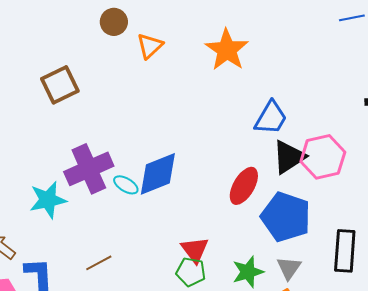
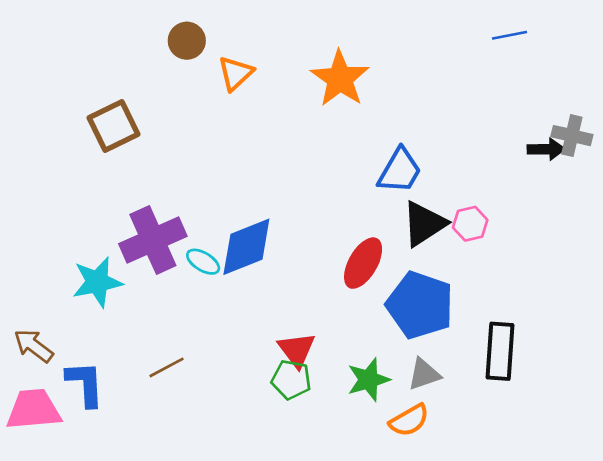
pink hexagon: (323, 157) -> (470, 224), size x0.6
gray triangle: (289, 268) -> (424, 374), turned 36

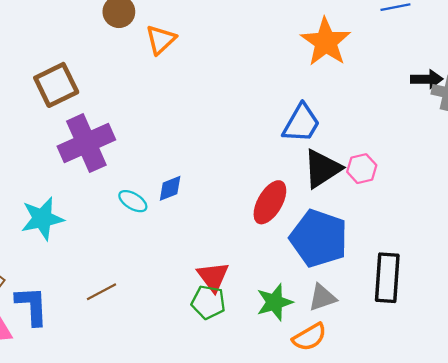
orange star: (340, 79) -> (326, 42), moved
black arrow: (546, 149) -> (427, 79), moved
purple cross: (153, 240) -> (86, 143), moved
blue diamond: (246, 247) -> (170, 188), size x0.5

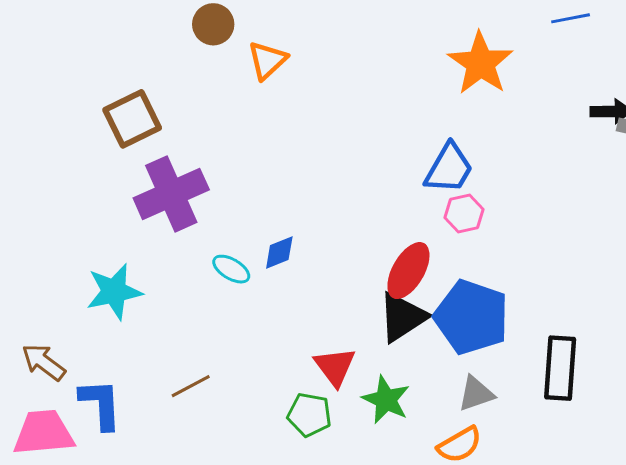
black triangle: (322, 169) -> (402, 317), moved
pink hexagon: (362, 169) -> (464, 213), moved
green pentagon: (208, 302) -> (309, 415), moved
green star: (275, 302) -> (386, 400), moved, turned -30

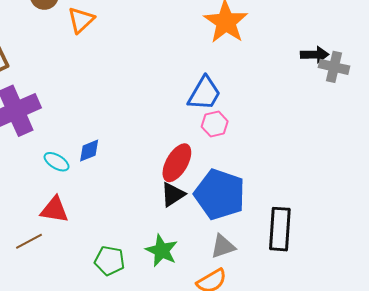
black triangle: (402, 317) -> (173, 194), size x0.7
red triangle: (335, 367) -> (54, 210), moved, turned -44

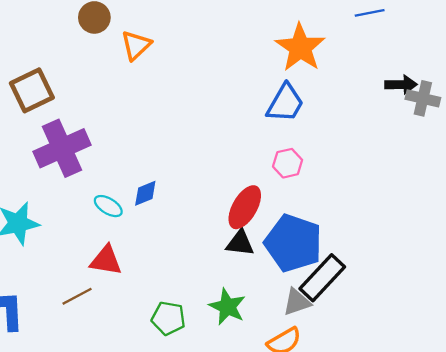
blue trapezoid: (204, 93) -> (285, 103), moved
black triangle: (173, 194) -> (240, 243), turned 40
black rectangle: (280, 229) -> (322, 278), moved, turned 39

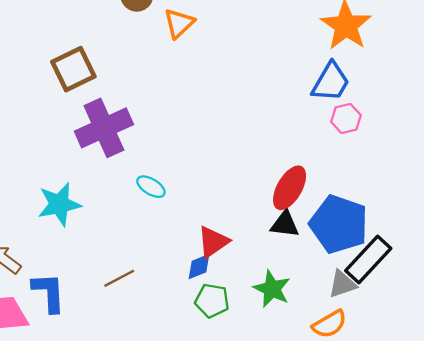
pink hexagon: (288, 163) -> (346, 118), moved
blue diamond: (145, 193) -> (199, 267), moved
red triangle: (106, 260) -> (213, 242), moved, turned -44

